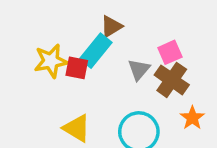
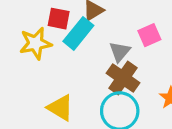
red square: (77, 68) -> (59, 19), moved
brown cross: (172, 80) -> (123, 78), moved

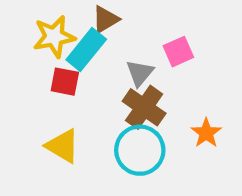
red square: (59, 19) -> (65, 82), moved
yellow star: (36, 43) -> (54, 37), moved

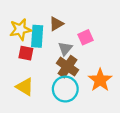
brown triangle: (106, 19) -> (56, 24), moved
cyan rectangle: (86, 49) -> (37, 36), turned -35
orange star: (206, 133) -> (100, 80), size x1.5

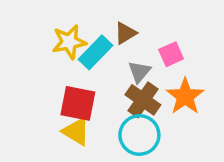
cyan rectangle: (37, 36) -> (96, 52), turned 40
red square: (26, 53) -> (78, 103), moved, size x1.5
orange star: (100, 80) -> (185, 96), moved

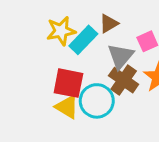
gray triangle: (139, 72) -> (121, 56), size x1.4
cyan circle: (139, 135) -> (97, 101), moved

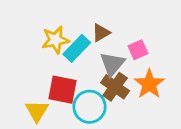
yellow triangle: (67, 107) -> (37, 111), moved, turned 30

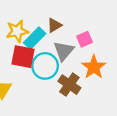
brown cross: (115, 87) -> (69, 85), moved
red square: (62, 90) -> (23, 57), moved
cyan circle: (90, 107) -> (45, 66), moved

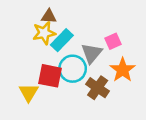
brown triangle: (54, 25) -> (49, 16), moved, turned 35
red square: (23, 57) -> (50, 76), moved

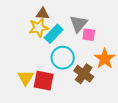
pink square: (113, 41) -> (89, 35), moved, turned 32
gray triangle: (92, 53) -> (79, 24), moved
red square: (50, 76) -> (44, 81), moved

